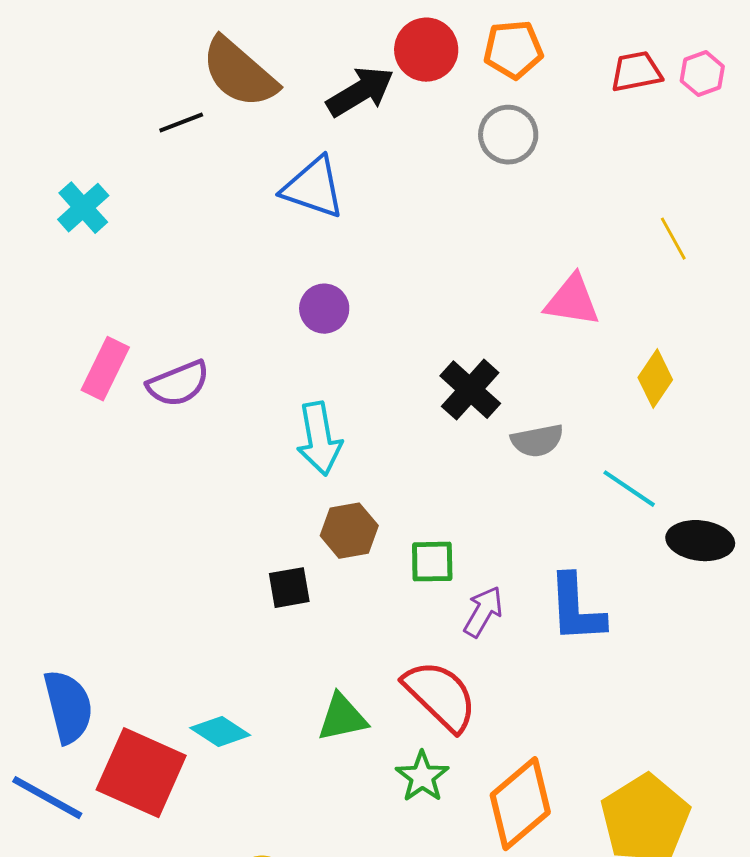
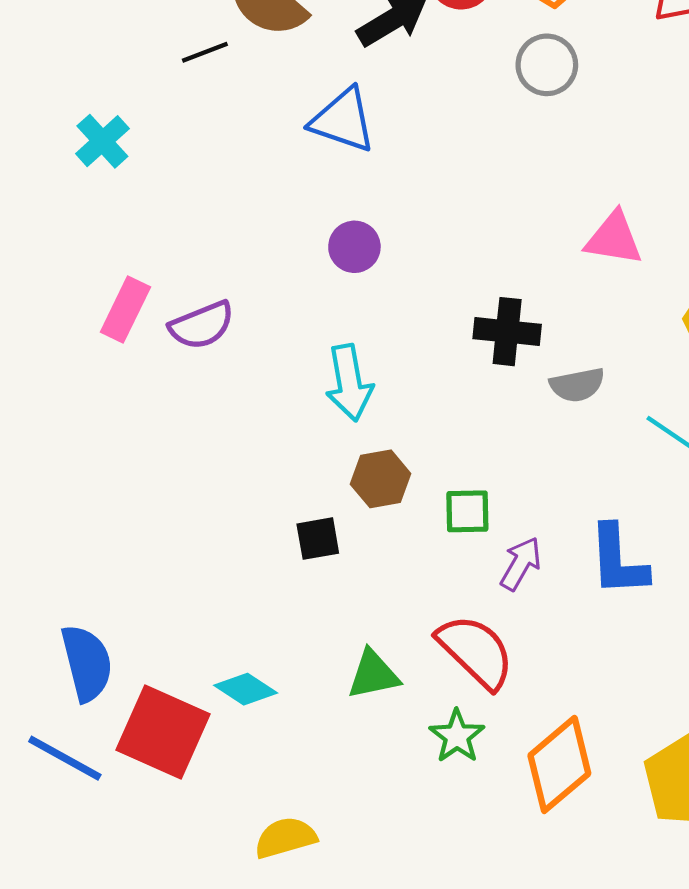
black cross: (470, 390) -> (507, 332), turned -36

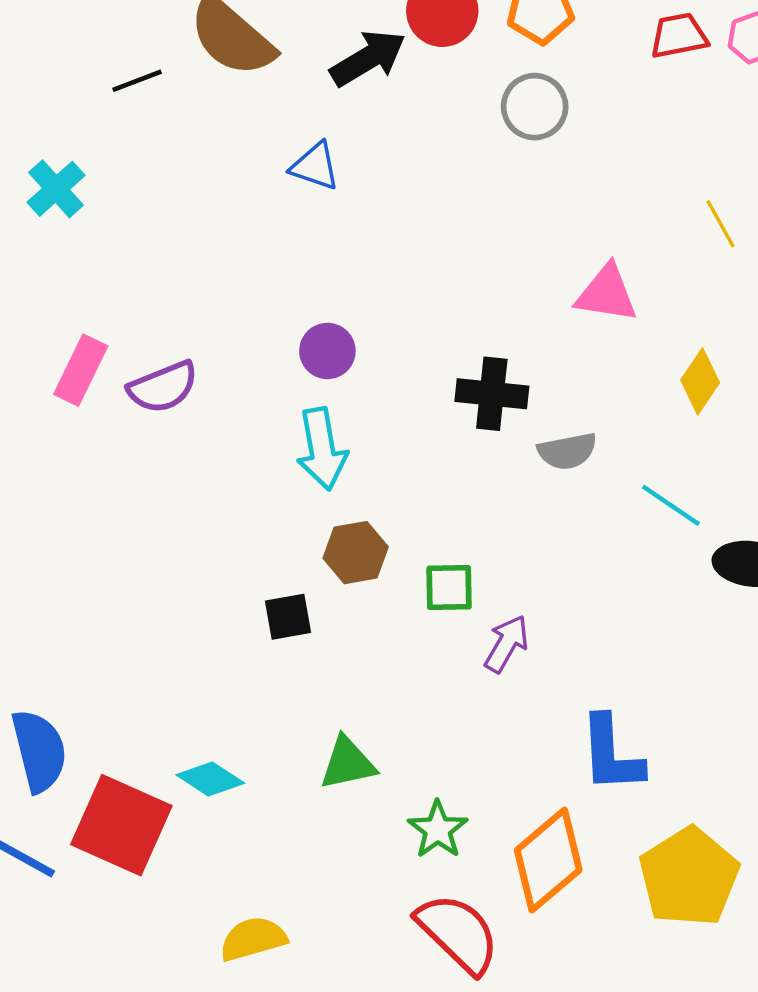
black line: (205, 52) -> (137, 81), moved
blue triangle: (343, 120) -> (315, 166), size x0.7
purple circle: (354, 247) -> (327, 351), moved
blue L-shape: (618, 561) -> (611, 754), moved
red semicircle: (476, 651) -> (458, 933), moved

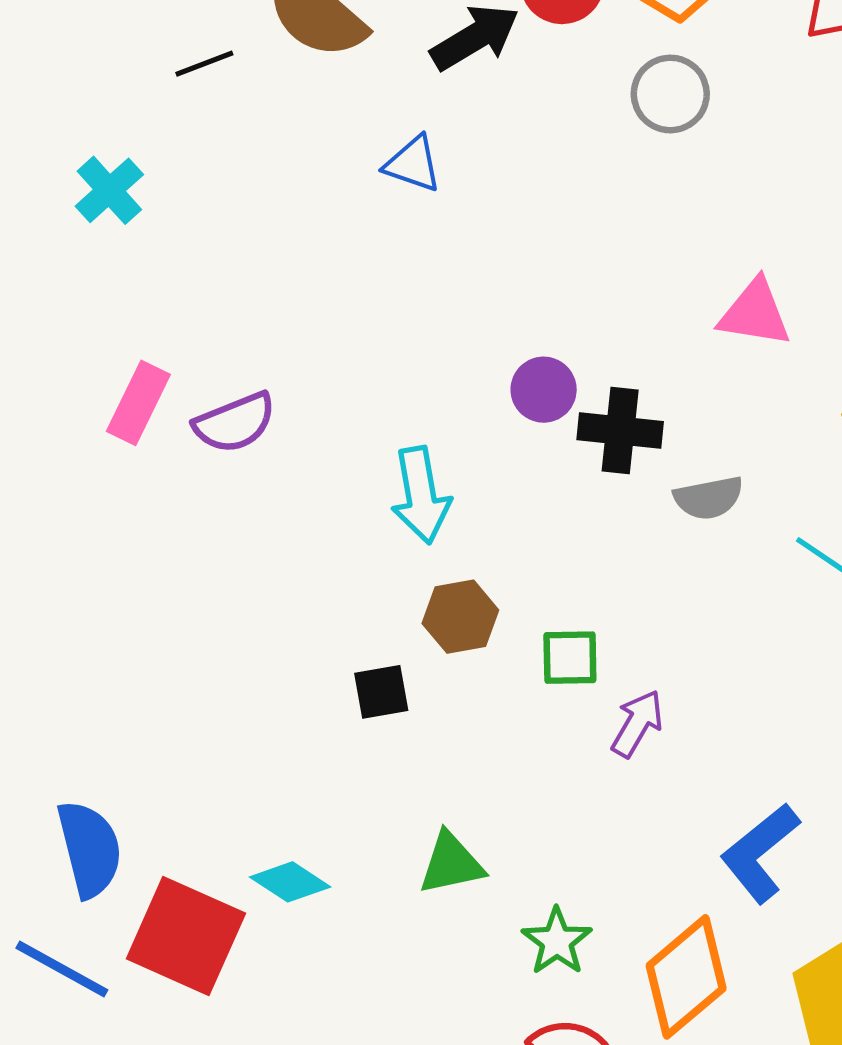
purple circle: (327, 351) -> (544, 390), moved
blue L-shape: (611, 754) -> (760, 853), turned 54

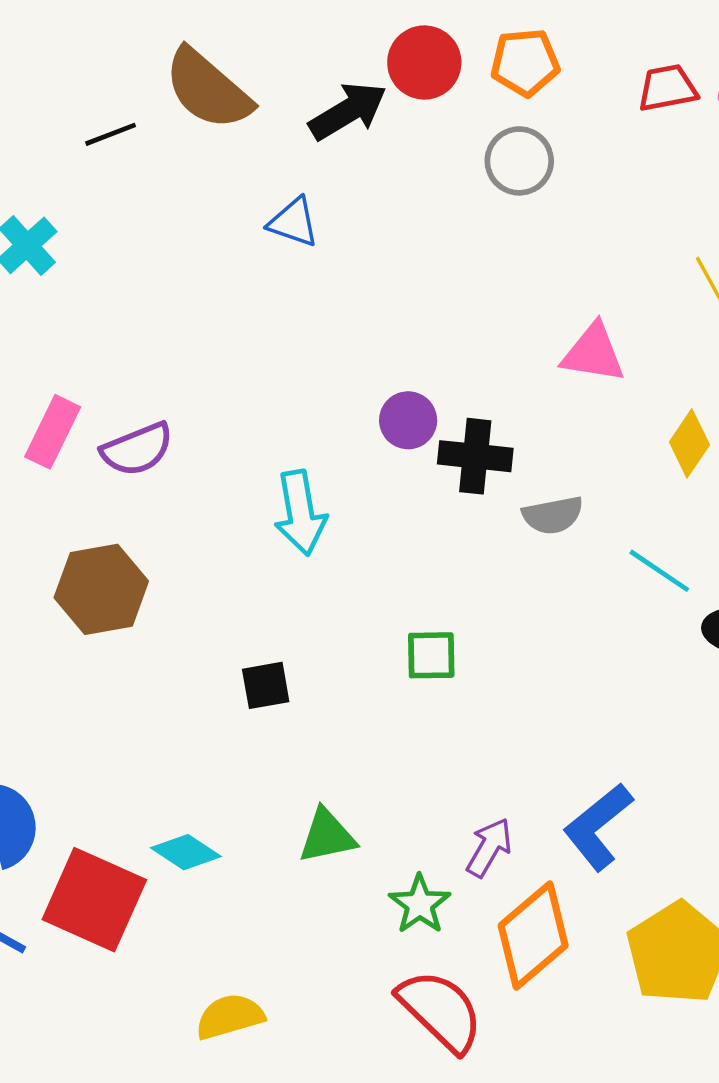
brown hexagon: (460, 617) -> (101, 589), moved, size x1.4
purple arrow: (637, 724) -> (489, 848), moved

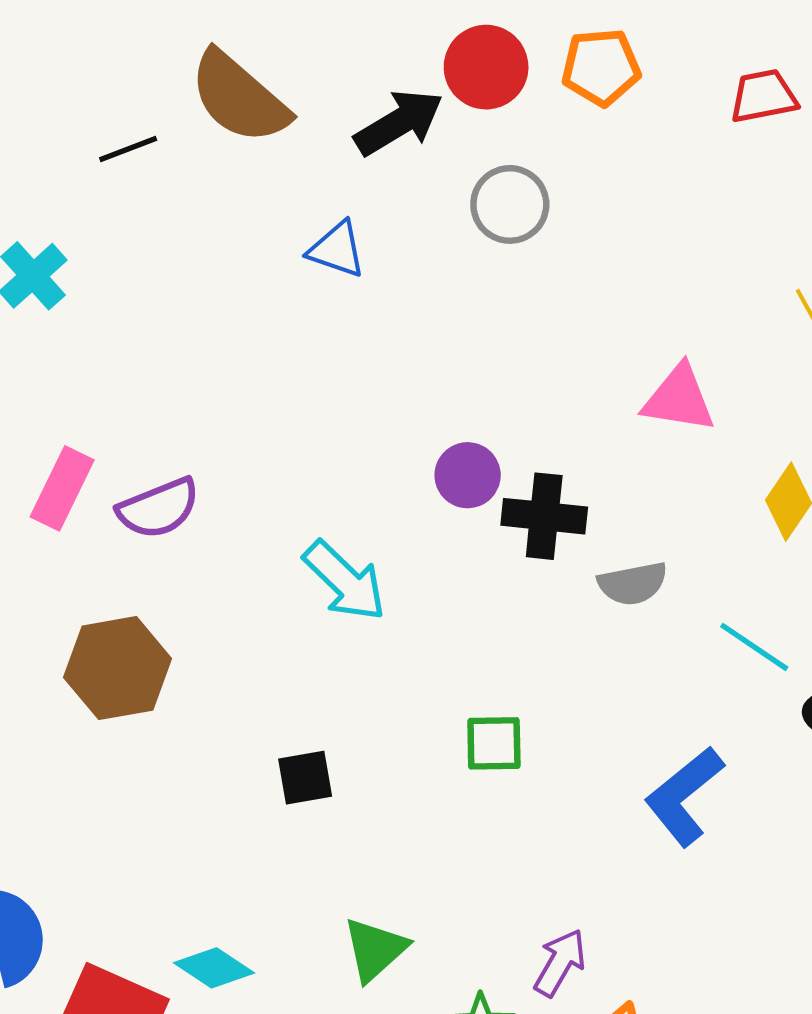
gray circle: (519, 161) -> (510, 204), moved
cyan arrow: (300, 513) -> (345, 581), turned -36
blue L-shape: (598, 827) -> (684, 796), moved
green triangle: (327, 836) -> (375, 949), turned -30

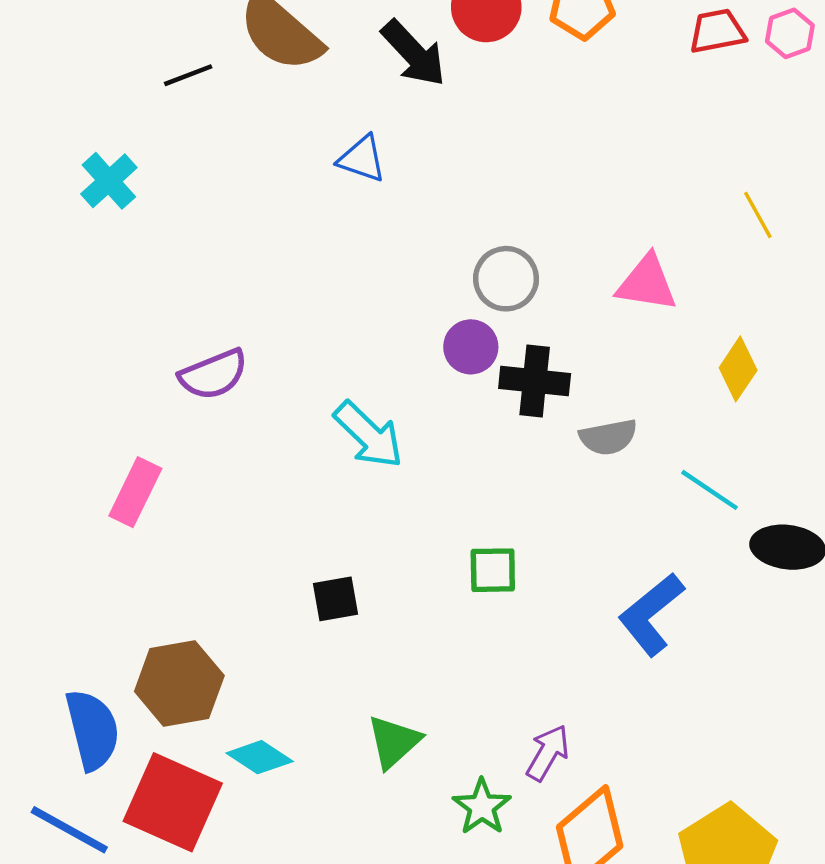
black arrow: (399, 123) -> (414, 53), turned 78
gray circle: (510, 204) -> (506, 279), moved
pink rectangle: (62, 488) -> (135, 492), moved
brown hexagon: (118, 668) -> (179, 684), moved

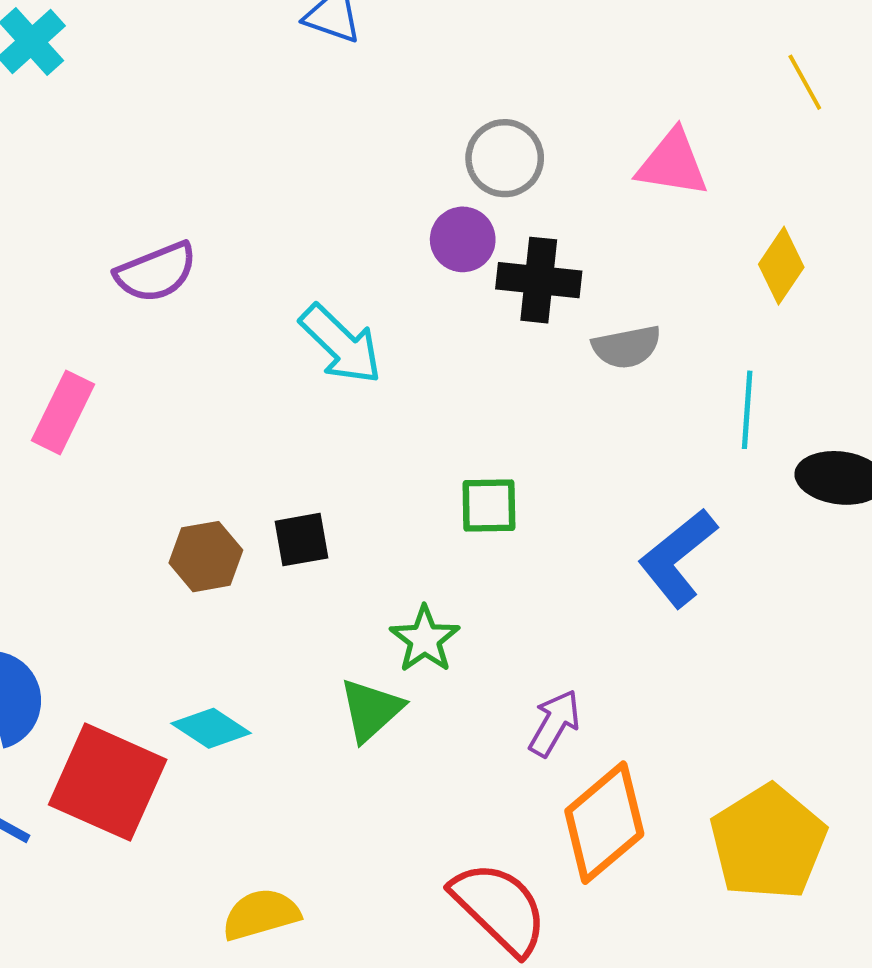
cyan line: (710, 490) -> (747, 410), turned 60
brown hexagon: (179, 684) -> (206, 557), moved, size x0.7
green star: (482, 807) -> (425, 639), moved

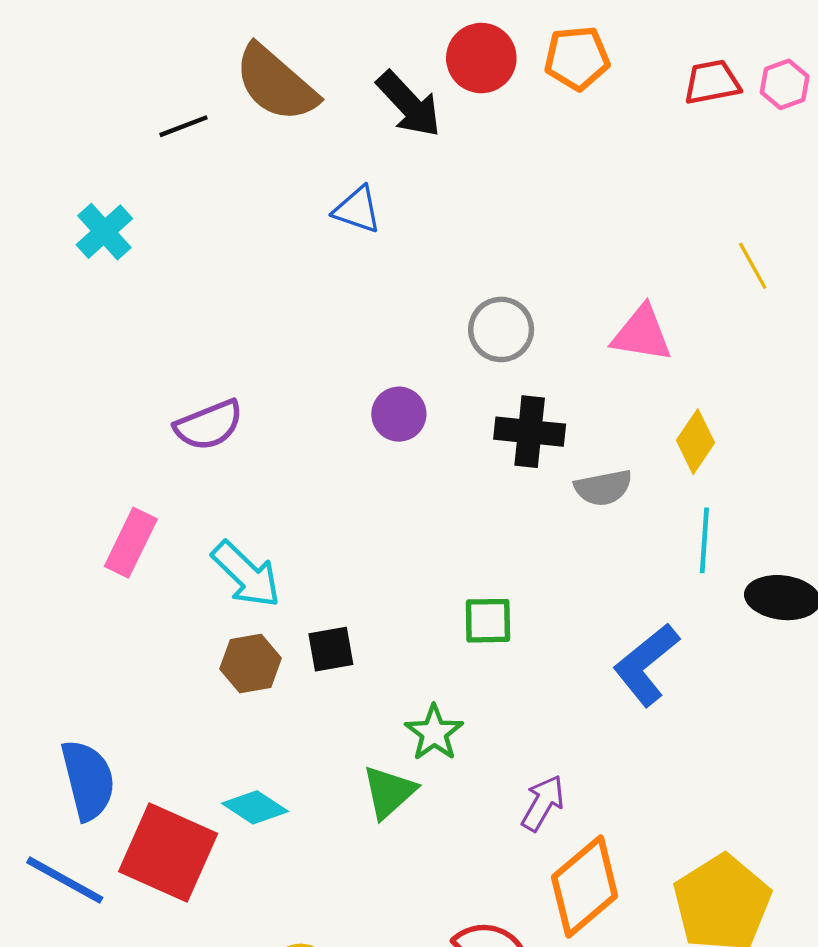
purple circle: (463, 239) -> (399, 414), moved
yellow diamond: (781, 266) -> (696, 442), moved
cyan arrow: (341, 344) -> (246, 574), moved

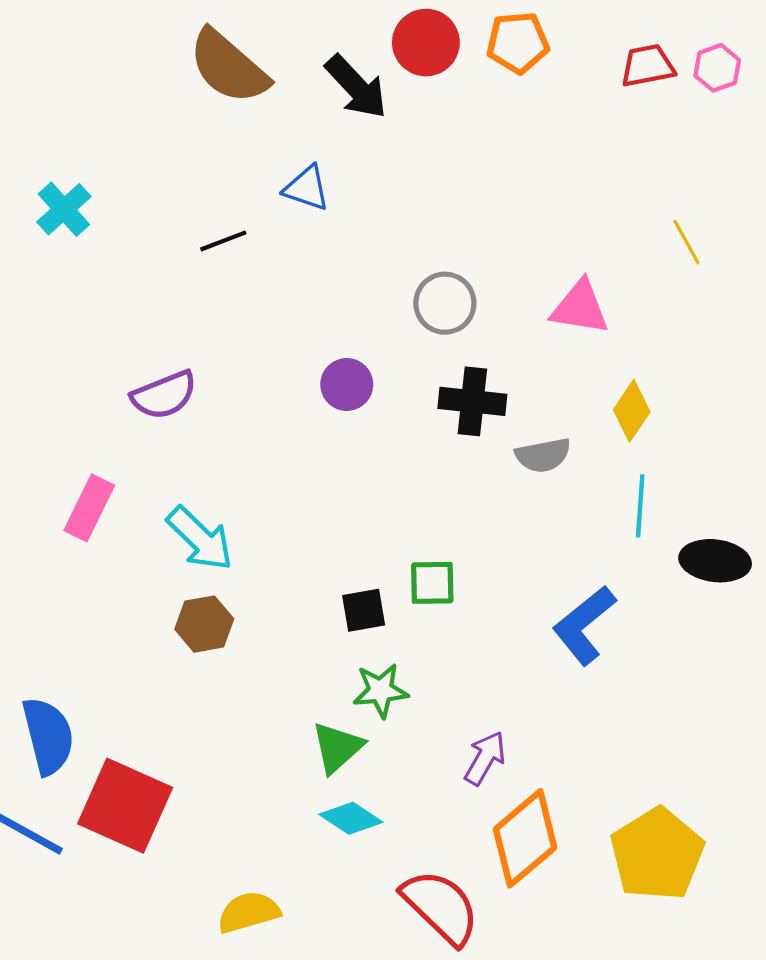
black line: (184, 126) -> (223, 241), moved
black square: (331, 649) -> (364, 610), moved
green star: (434, 733) -> (381, 691), turned 30
cyan diamond: (255, 807) -> (351, 818), moved

